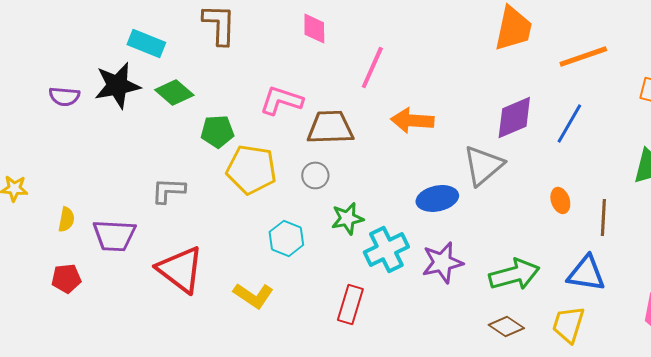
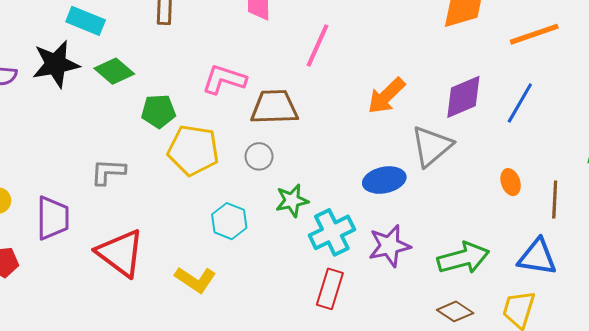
orange arrow: (412, 120) -> (386, 96), moved, turned -48
purple trapezoid: (114, 235) -> (53, 218), turned -93
red rectangle: (350, 304) -> (330, 289), moved

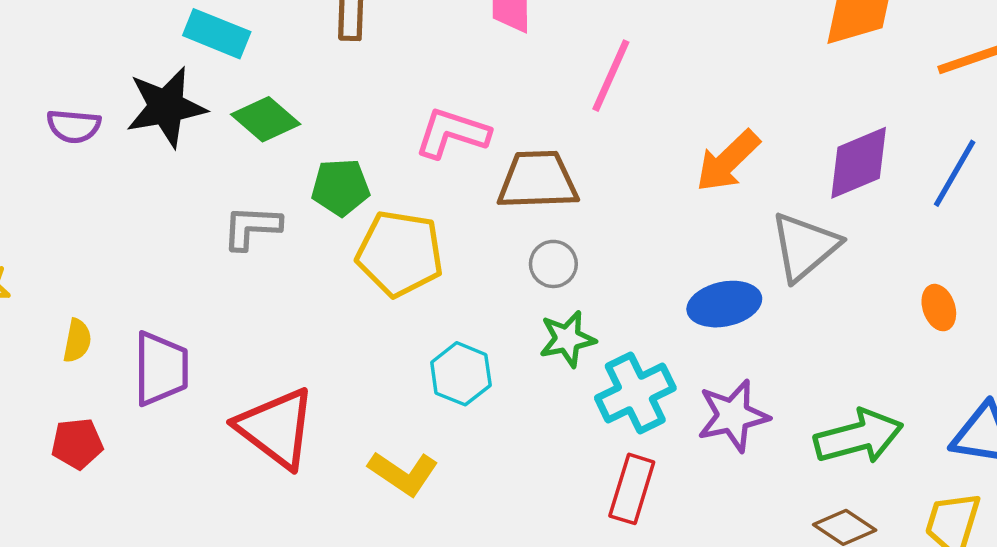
gray circle: (259, 156) -> (553, 264), moved
gray L-shape: (108, 172) -> (252, 227), moved

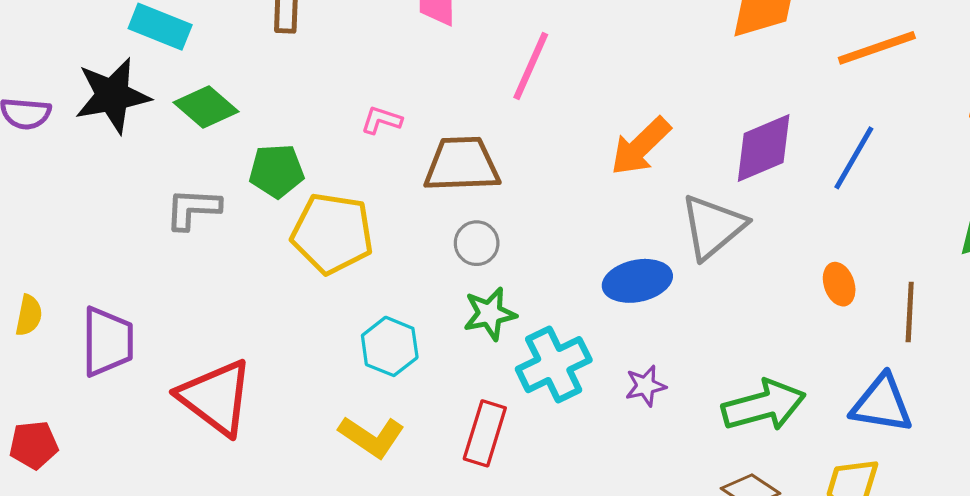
pink L-shape: (452, 133) -> (381, 120), size x0.6
purple star: (733, 416) -> (646, 386), size x0.6
red pentagon: (77, 444) -> (34, 445), moved
yellow L-shape: (403, 473) -> (372, 437), moved
red rectangle: (632, 489) -> (485, 433), moved

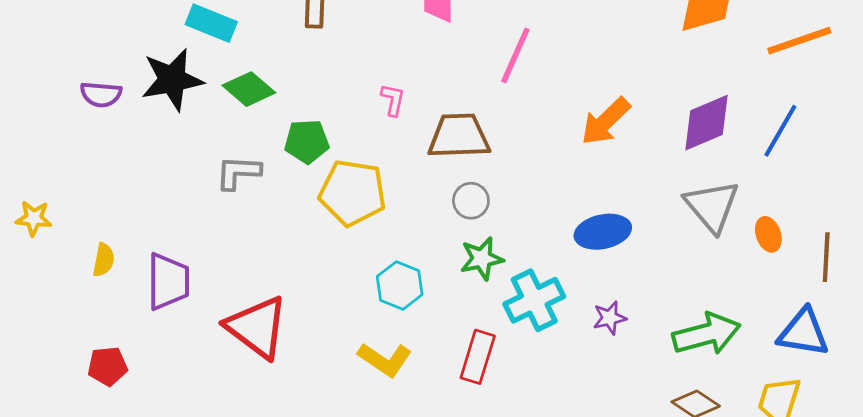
pink L-shape: (381, 120) -> (393, 100), turned 84
gray triangle: (713, 227) -> (712, 206), moved, turned -30

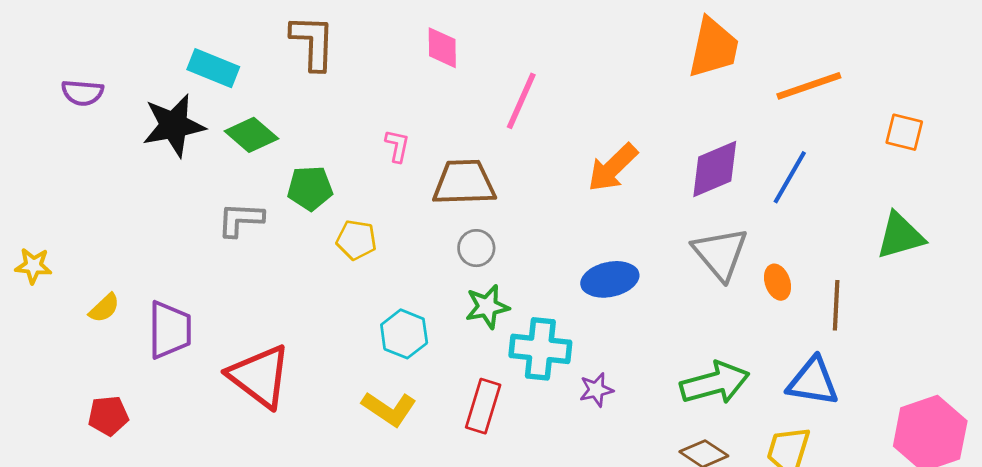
purple semicircle: (101, 94) -> (82, 93), moved
yellow pentagon: (353, 193) -> (356, 240), size x0.6
yellow semicircle: (104, 260) -> (104, 308), turned 36
cyan cross: (534, 300) -> (540, 349), turned 32
purple star: (610, 318) -> (596, 390), moved

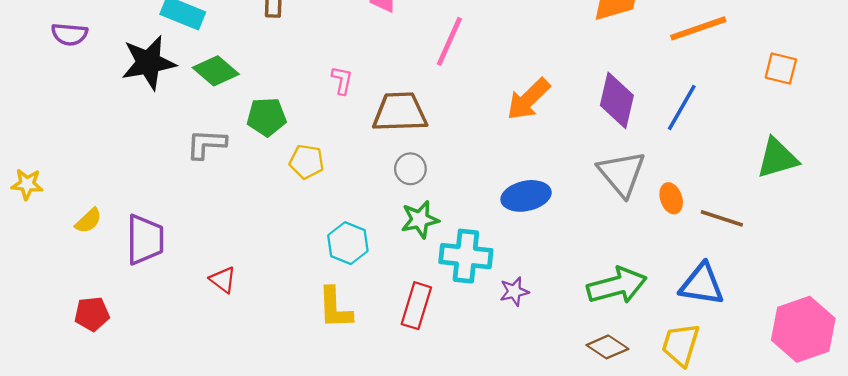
purple diamond: (715, 169) -> (617, 100), turned -54
brown line: (836, 305) -> (722, 218), turned -75
red triangle: (260, 376) -> (223, 280), size x0.5
yellow L-shape: (389, 409) -> (335, 308), turned 54

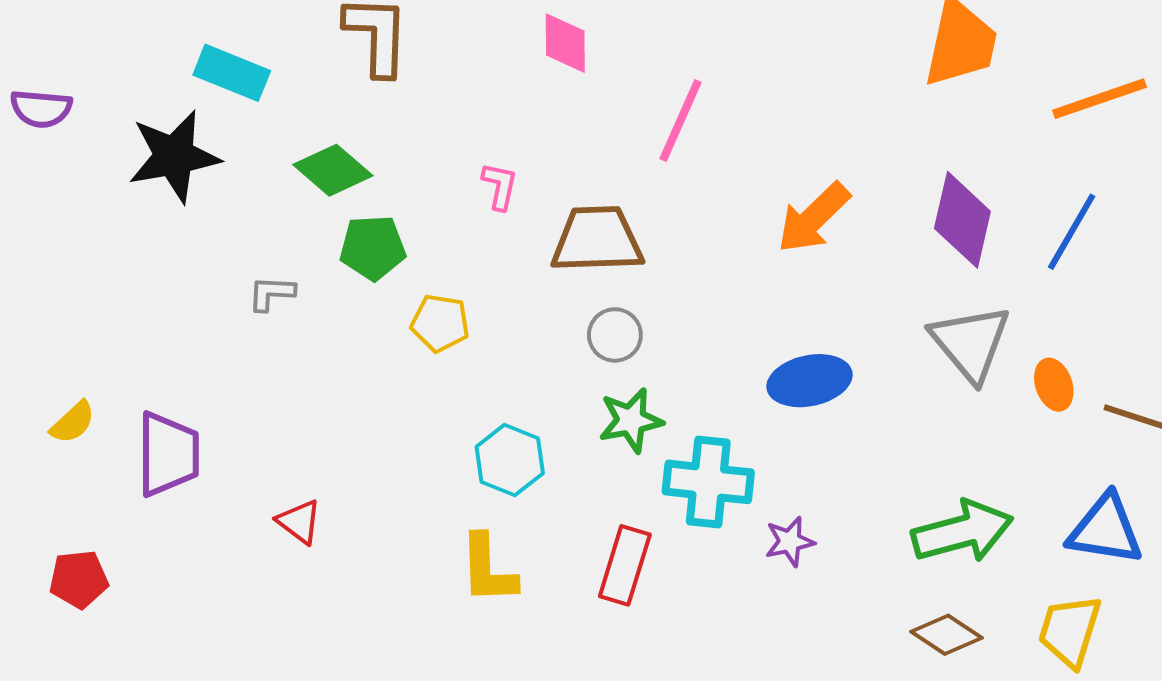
green diamond: (216, 71) -> (333, 170), moved
gray L-shape: (206, 144) -> (271, 293), size x0.7

